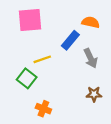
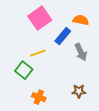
pink square: (30, 20) -> (40, 18), moved, turned -30
brown star: (94, 94) -> (79, 91), moved

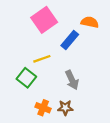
gray arrow: (81, 52) -> (72, 80), moved
brown star: (79, 91) -> (65, 108), moved

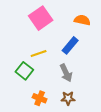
blue rectangle: (70, 40) -> (70, 45), moved
brown star: (65, 108) -> (68, 98), moved

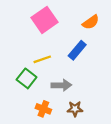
orange semicircle: (82, 20) -> (91, 22), turned 133
gray arrow: (66, 73) -> (61, 85), moved, turned -66

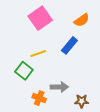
gray arrow: (61, 85) -> (59, 87), moved
brown star: (75, 109) -> (82, 101), moved

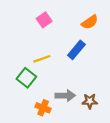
pink square: (40, 18) -> (44, 20), size x0.6
brown star: (82, 101) -> (90, 101), moved

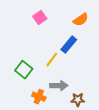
yellow line: (42, 59) -> (52, 60), moved, turned -35
brown star: (90, 101) -> (78, 100), moved

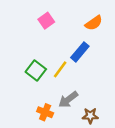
green square: (24, 70) -> (36, 70), moved
gray arrow: (59, 86) -> (68, 99), turned 144

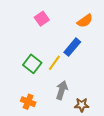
gray arrow: (68, 99) -> (62, 90), turned 144
orange cross: (45, 112) -> (28, 102), moved

